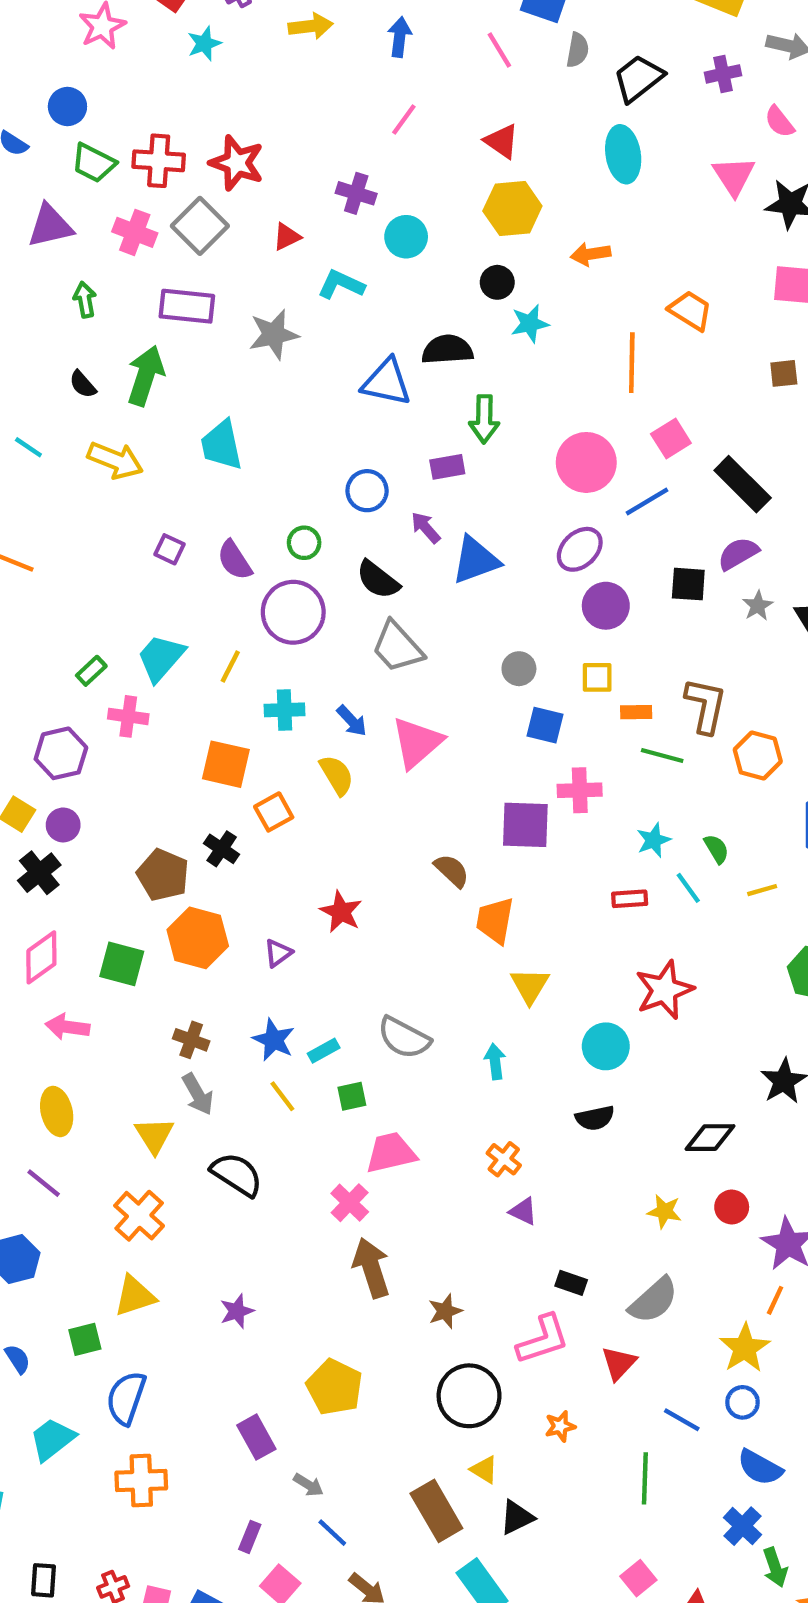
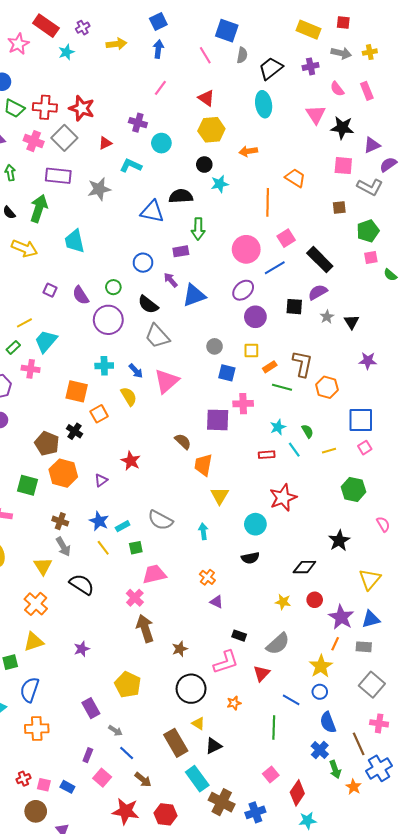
yellow line: (230, 667) -> (24, 323), moved, turned 35
orange rectangle: (636, 712) -> (270, 367), turned -32
blue semicircle: (760, 1467) -> (328, 722), turned 40

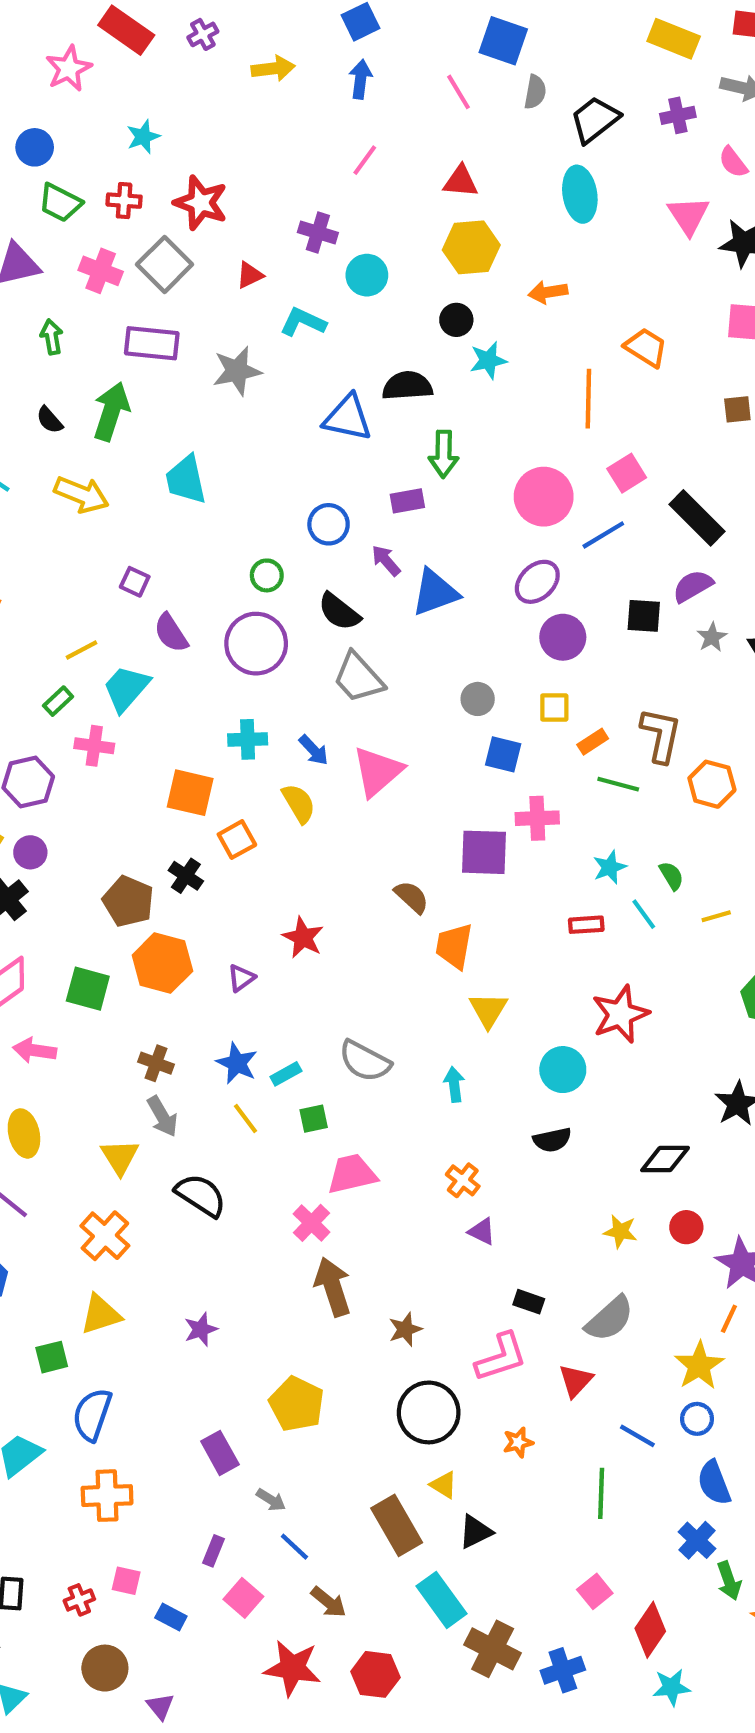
cyan star: (66, 52) -> (143, 137), moved
red triangle: (206, 98) -> (461, 181), turned -30
red cross: (45, 107) -> (124, 201), size x0.7
purple semicircle: (81, 295) -> (171, 633), moved
pink square: (44, 785) -> (126, 1581), moved

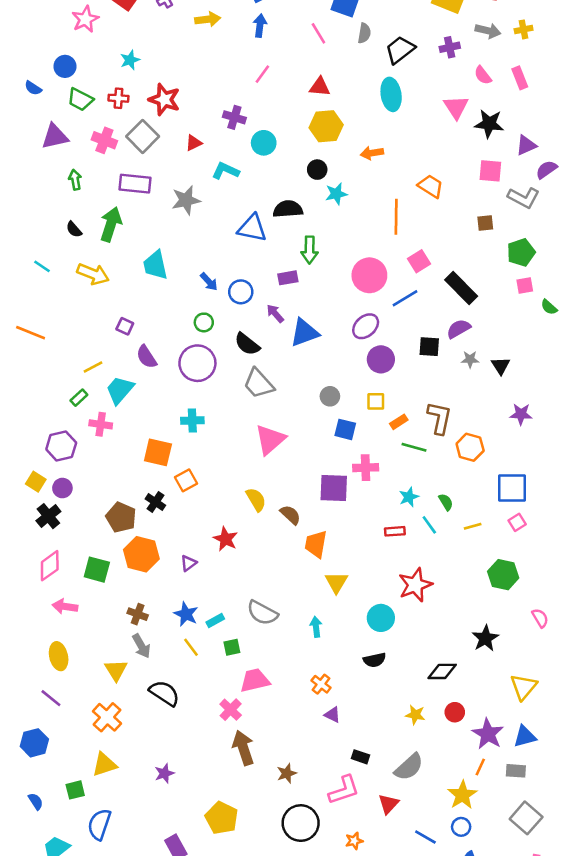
gray star: (712, 637) -> (470, 359), turned 30
blue arrow: (314, 750) -> (209, 282), moved
yellow semicircle: (299, 803) -> (256, 499), moved

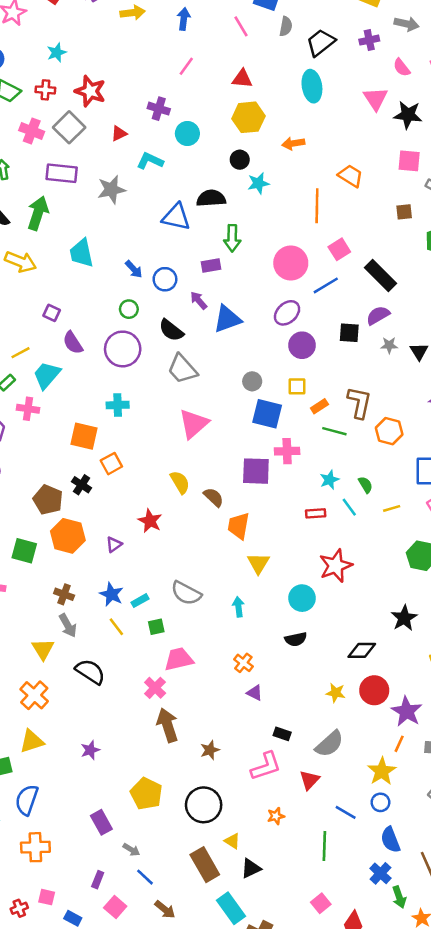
blue square: (345, 429) -> (267, 414), size x1.4
red circle: (455, 712) -> (374, 690), size x1.5
black circle: (301, 823) -> (204, 805), moved

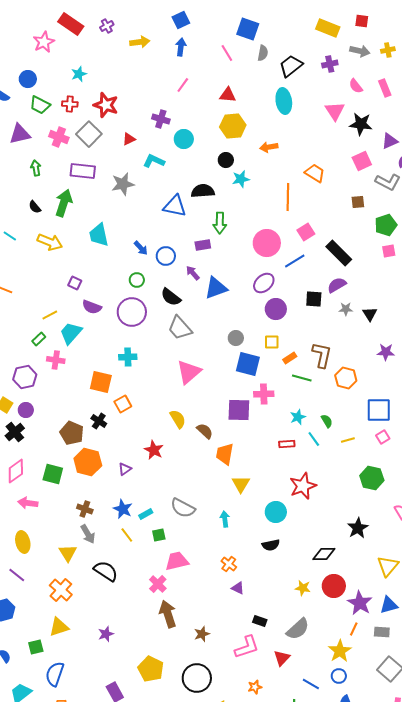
pink square: (409, 161) -> (362, 161), turned -30
purple semicircle: (73, 343) -> (92, 307), turned -36

